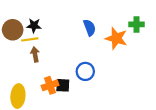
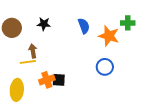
black star: (34, 26) -> (44, 24), moved
yellow line: (30, 39) -> (28, 62), moved
blue circle: (85, 71) -> (105, 67), moved

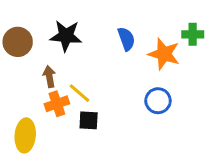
black star: (44, 24) -> (66, 36), size x1.5
yellow line: (28, 62) -> (80, 93), moved, turned 49
orange cross: (47, 80) -> (57, 104), moved

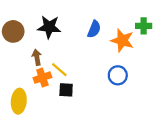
blue semicircle: (126, 39) -> (94, 29), turned 42

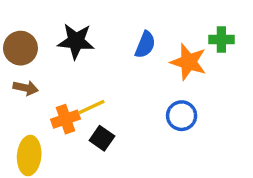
brown arrow: (37, 57) -> (26, 88), moved, turned 112
yellow line: (59, 70) -> (92, 107), turned -66
black square: (66, 90) -> (102, 138), turned 32

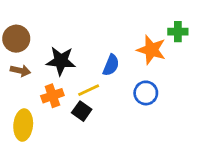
black star: (76, 41) -> (61, 61), moved
blue semicircle: (145, 45) -> (111, 65), moved
yellow line: (92, 107) -> (89, 90), moved

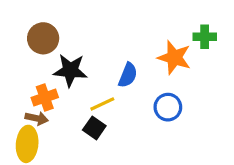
brown circle: (16, 39) -> (43, 38), moved
brown arrow: (20, 71) -> (37, 118), moved
orange cross: (52, 96) -> (45, 98), moved

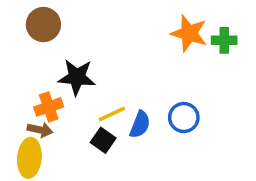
brown circle: (43, 38) -> (43, 25), moved
orange star: (174, 58) -> (189, 33), moved
blue semicircle: (128, 75) -> (140, 125), moved

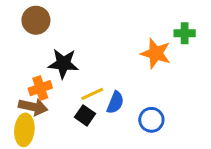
orange star: (189, 33) -> (156, 53), moved
blue circle: (184, 118) -> (151, 120), moved
brown arrow: (40, 130) -> (33, 107), size x1.4

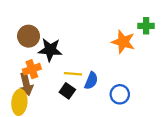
brown circle: (36, 20) -> (29, 36), moved
yellow line: (92, 94) -> (73, 74), turned 30
brown arrow: (33, 107) -> (26, 84), turned 65

